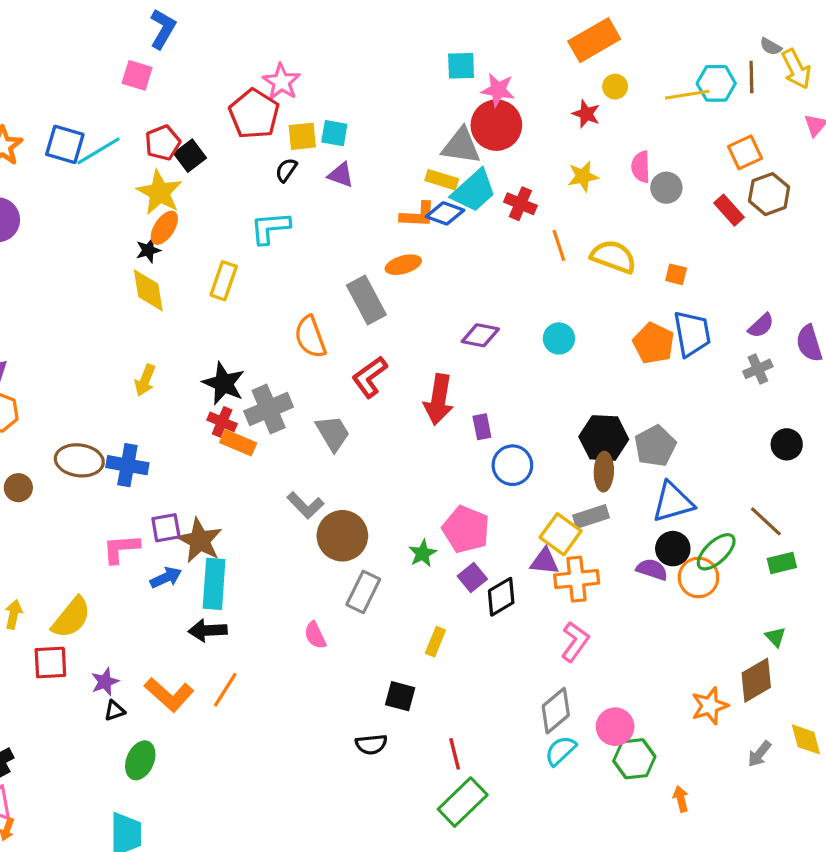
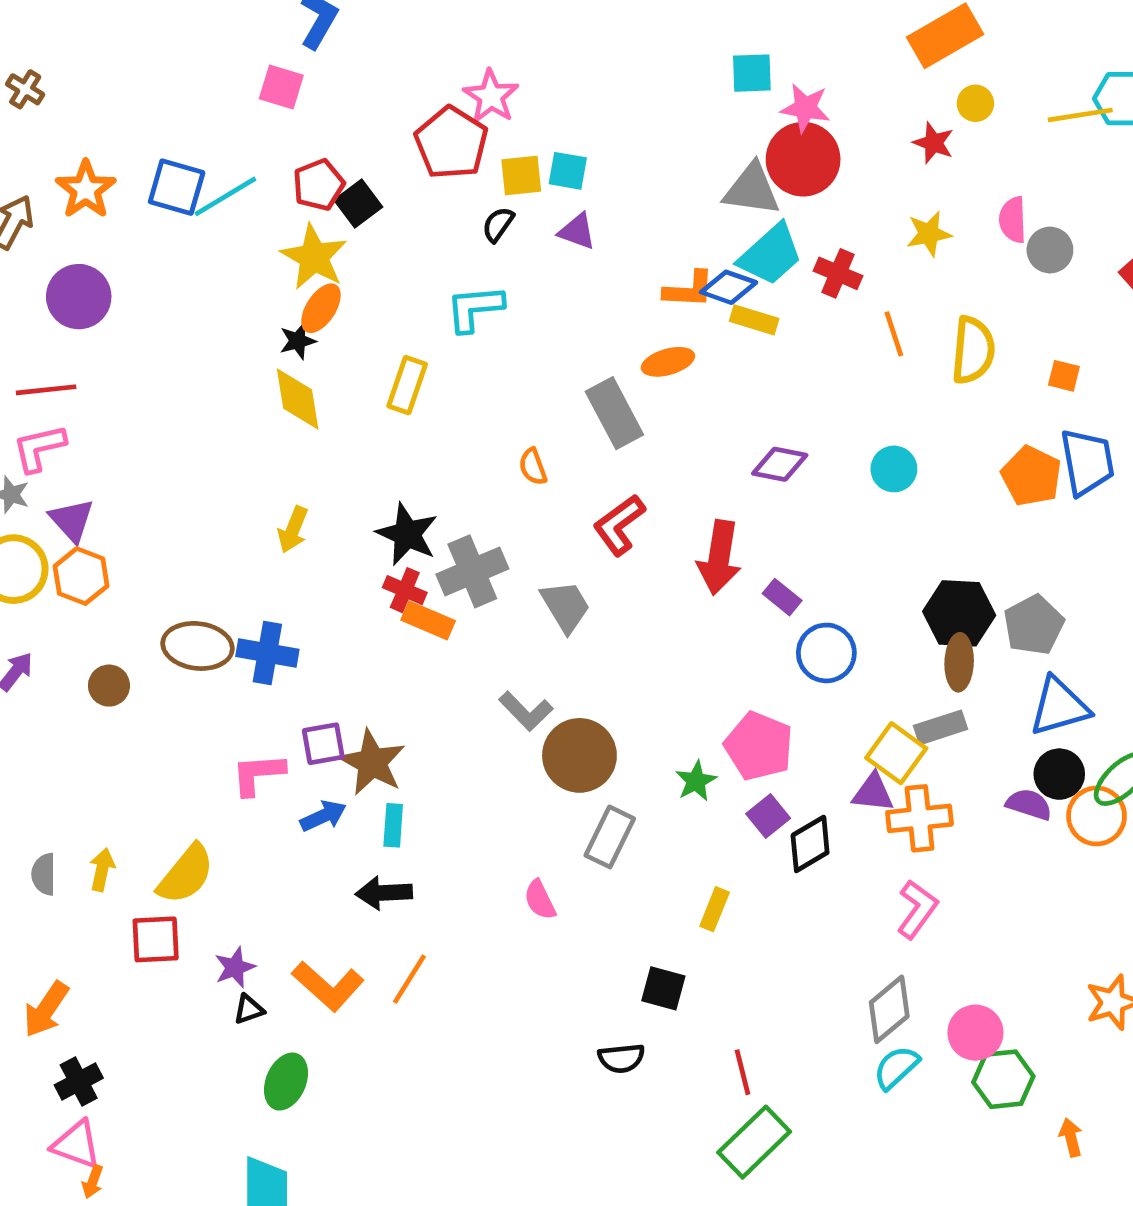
yellow rectangle: (442, 180) -> (754, 320), moved
yellow semicircle: (613, 257) -> (973, 350), turned 75
orange semicircle: (310, 337) -> (533, 467), size x0.6
purple rectangle: (482, 427) -> (782, 597), turned -40
cyan rectangle: (214, 584) -> (393, 825), size x0.6

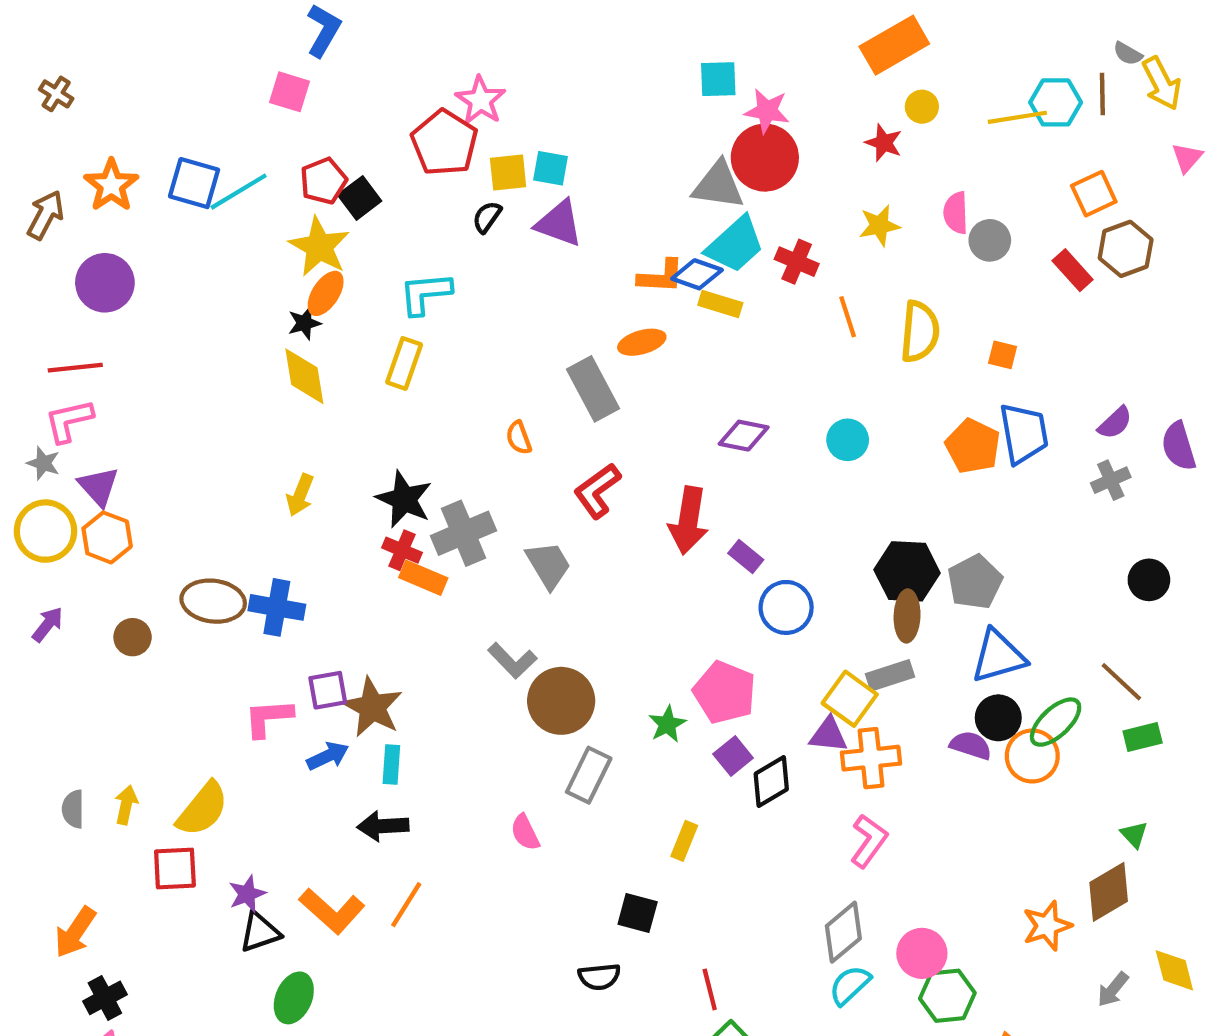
purple triangle: (577, 231) -> (559, 223), size x1.4
cyan L-shape: (475, 308) -> (425, 293), moved
black triangle: (249, 1009) -> (260, 932), size x1.5

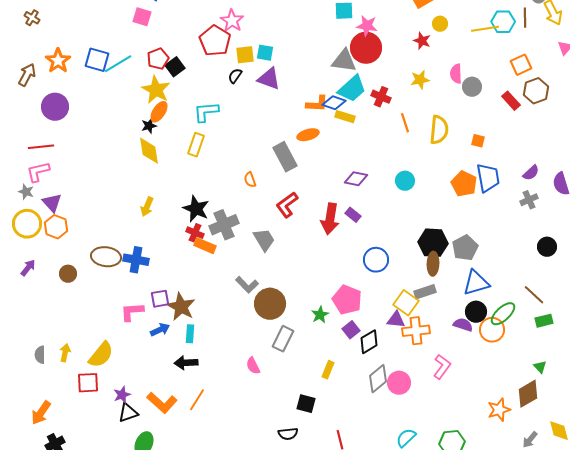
purple rectangle: (746, 557) -> (353, 215), moved
pink L-shape: (869, 841) -> (442, 367), moved
gray diamond: (843, 932) -> (378, 379), moved
pink circle: (922, 953) -> (399, 383), moved

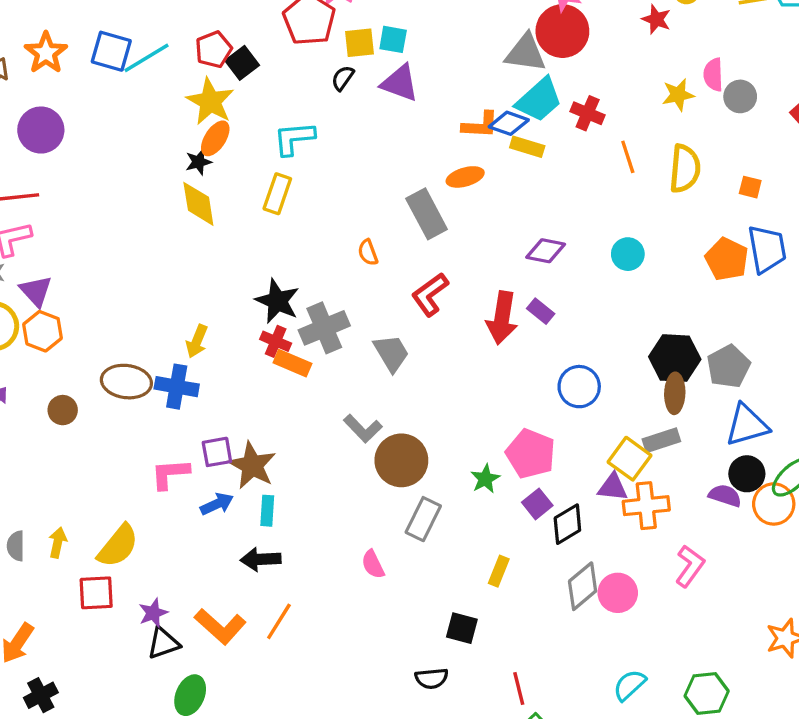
yellow star: (420, 80) -> (678, 95), moved
yellow arrow: (147, 207) -> (197, 341), moved

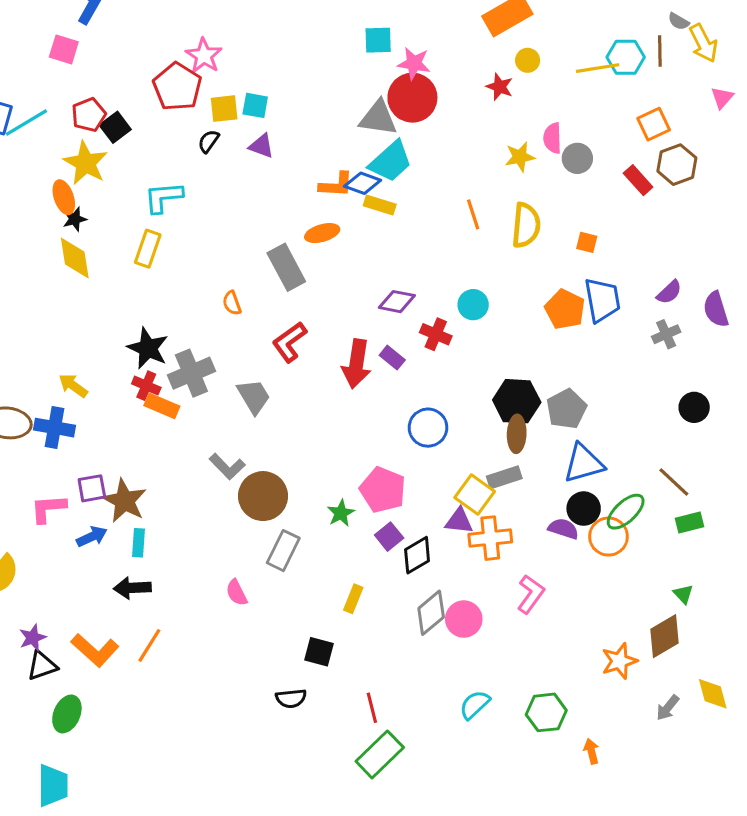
purple triangle: (400, 83) -> (261, 146), size x0.7
red cross: (588, 113) -> (436, 334), moved
orange ellipse: (215, 138) -> (64, 197), moved, turned -52
yellow arrow: (197, 341) -> (73, 386), turned 104

